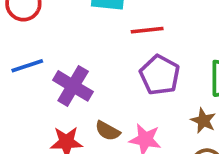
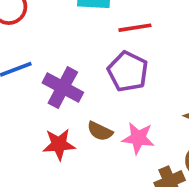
purple pentagon: (160, 75) -> (128, 72), moved

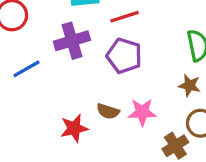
purple cross: (63, 88) -> (72, 41), moved, turned -36

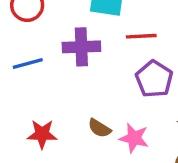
purple pentagon: (124, 56) -> (154, 79), moved
red star: (74, 128) -> (42, 134), moved

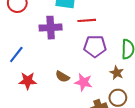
blue line: (28, 64) -> (16, 55), moved, turned -36
purple pentagon: (154, 79) -> (95, 46), turned -30

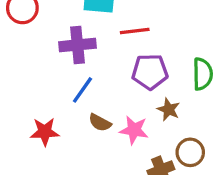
blue line: (16, 55) -> (82, 90), moved
brown star: (117, 73) -> (169, 109), moved

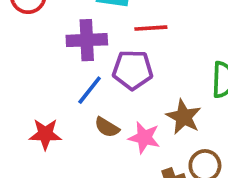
purple pentagon: (150, 72) -> (133, 70), moved
brown star: (169, 109) -> (184, 117), size x1.4

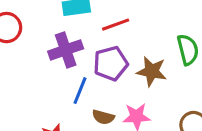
brown star: (184, 117) -> (152, 71), moved

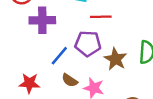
purple cross: (66, 50) -> (42, 20), moved

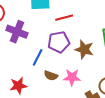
purple cross: (42, 20) -> (17, 32), turned 35

